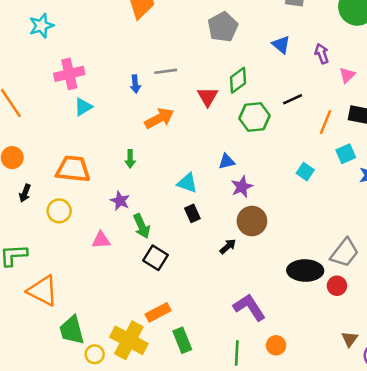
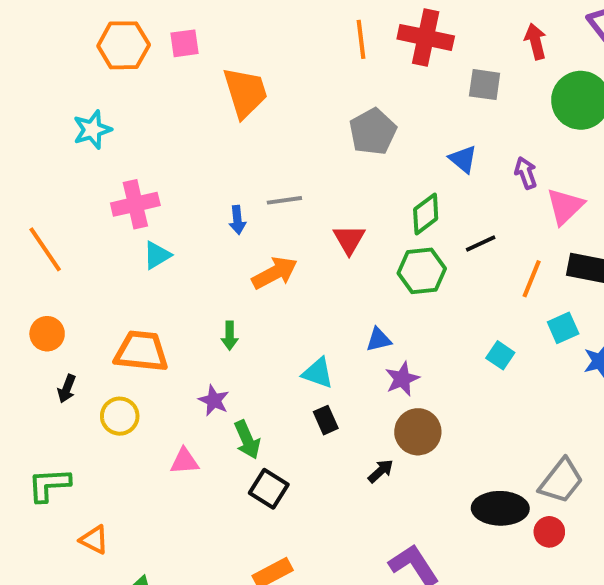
pink triangle: (347, 75) -> (565, 206), size x1.5
green diamond: (238, 80) -> (426, 214), moved
orange triangle: (43, 291) -> (94, 540), size x0.6

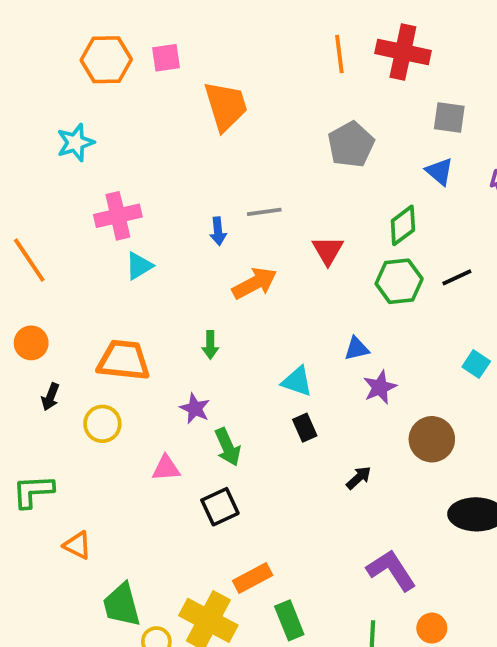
gray square: (485, 85) -> (449, 118), moved
black line: (481, 243) -> (457, 277), moved
brown circle: (418, 432) -> (432, 439), moved
black square: (269, 489) -> (220, 507), moved, turned 33

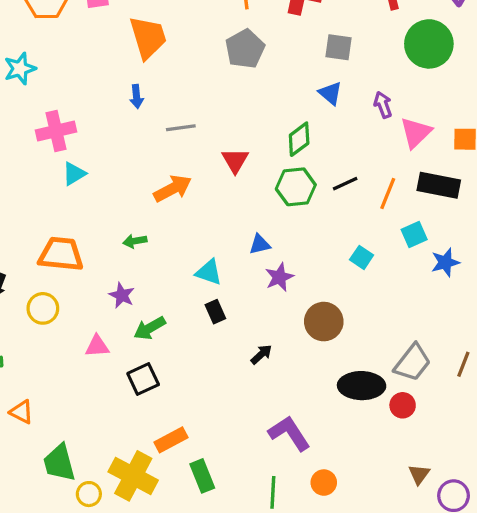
gray pentagon: (351, 144) -> (245, 49), moved
blue arrow: (218, 231) -> (136, 97), moved
green arrow: (210, 345) -> (135, 241), turned 80
green arrow: (228, 447) -> (150, 328), turned 84

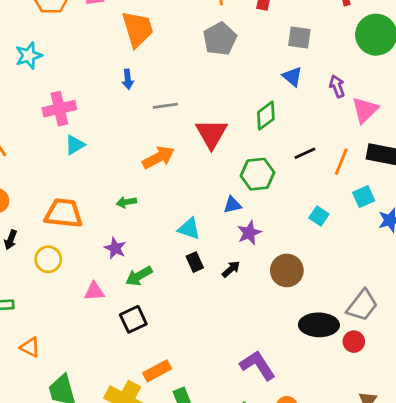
red triangle: (235, 161) -> (211, 134), size x1.4
green hexagon: (296, 187) -> (258, 174), moved
black arrow: (261, 354) -> (231, 269), moved

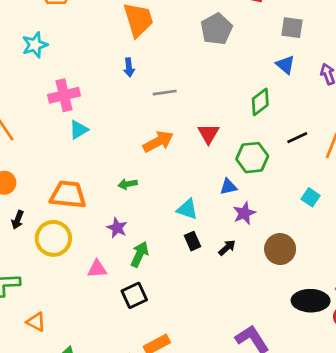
red triangle: (211, 134) -> (208, 134), moved, size x0.7
yellow circle: (48, 259) -> (53, 238), size x1.4
green arrow: (139, 276) -> (140, 254), turned 145

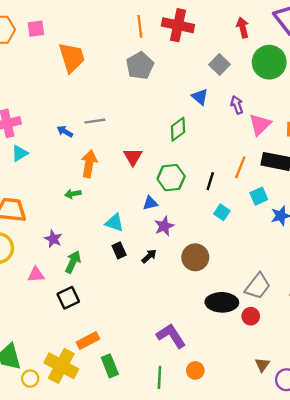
gray square: (292, 28) -> (220, 64), moved, turned 36
blue arrow: (129, 67) -> (65, 131), moved, turned 126
black line: (297, 138) -> (210, 181), moved, turned -48
orange arrow: (158, 142) -> (89, 164), turned -52
green arrow: (128, 184) -> (73, 194), moved

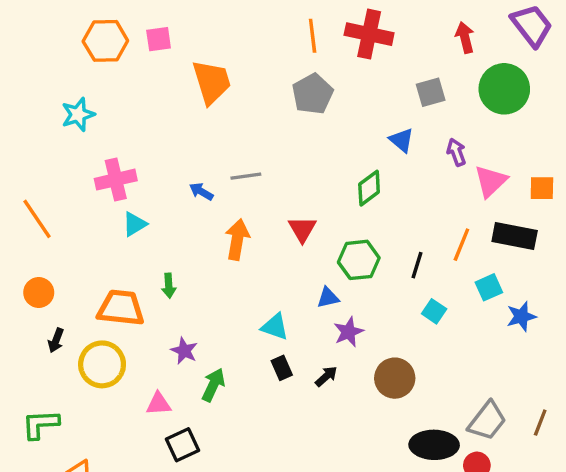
gray square: (220, 64) -> (431, 92), turned 30
green arrow: (73, 194) -> (169, 286), moved, turned -84
black square: (68, 298) -> (182, 445), moved

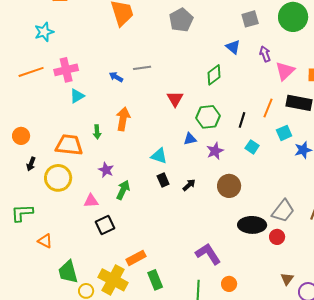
orange line: (37, 219) -> (31, 72), moved, turned -75
orange arrow: (237, 239) -> (123, 119), moved
purple star: (349, 332) -> (215, 151), moved

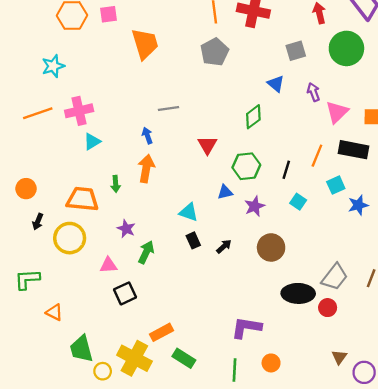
blue arrow: (116, 77) -> (147, 136), moved, turned 40
purple L-shape: (208, 254) -> (246, 328), turned -48
green rectangle: (155, 280) -> (184, 358), turned -36

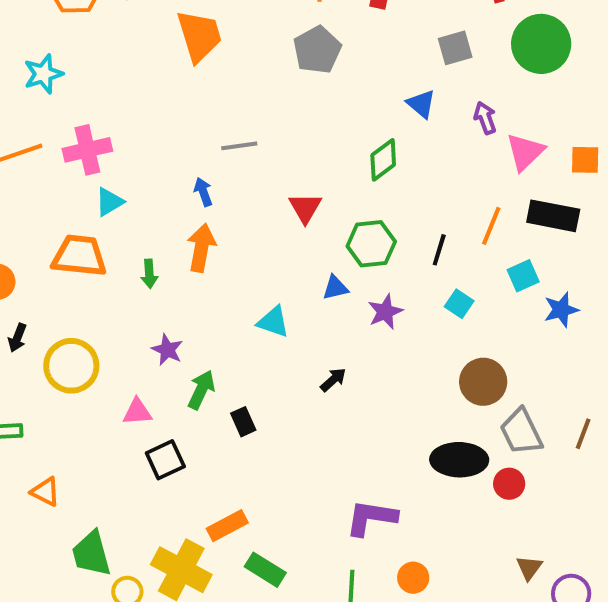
orange trapezoid: (83, 199) -> (79, 256), moved
black rectangle: (193, 240) -> (243, 422), moved
brown circle: (271, 247) -> (483, 382), moved
gray trapezoid: (335, 277) -> (521, 432), turned 116

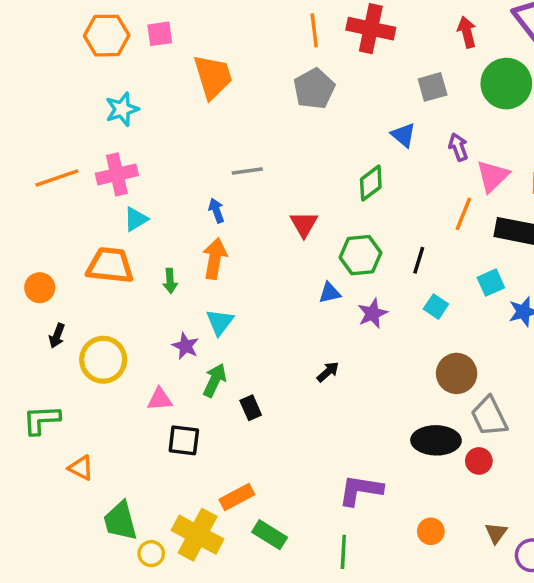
cyan star: (43, 74) -> (122, 109), moved
orange line: (491, 226) -> (463, 214), moved
cyan triangle: (273, 322) -> (220, 322), moved, turned 48
black square: (165, 460) -> (184, 440), turned 32
orange circle: (413, 578) -> (431, 531), moved

